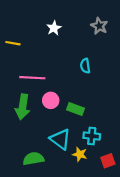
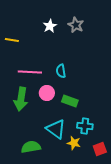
gray star: (99, 26) -> (76, 25), moved
cyan semicircle: (85, 66) -> (61, 71), moved

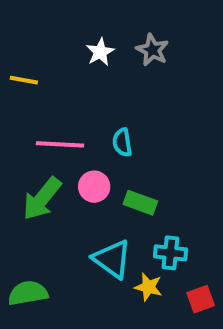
green arrow: (21, 99) -> (42, 199), turned 30
green semicircle: (31, 147) -> (28, 293), moved

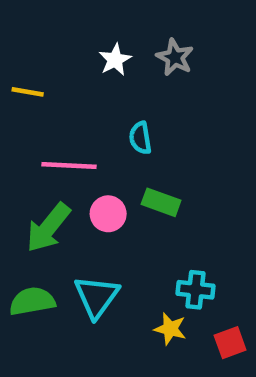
cyan semicircle: (122, 142) -> (140, 138), moved
green rectangle: (140, 203) -> (161, 202), moved
cyan triangle: (112, 259) -> (97, 297), moved, turned 30
green semicircle: (28, 293) -> (32, 301), moved

